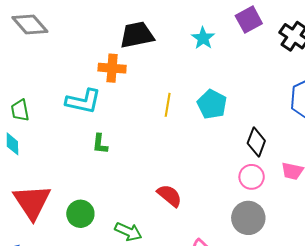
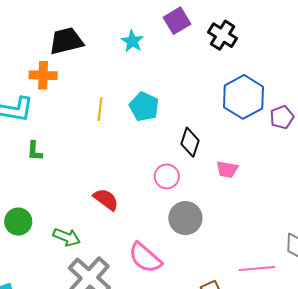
pink circle: (252, 177) -> (167, 176), moved

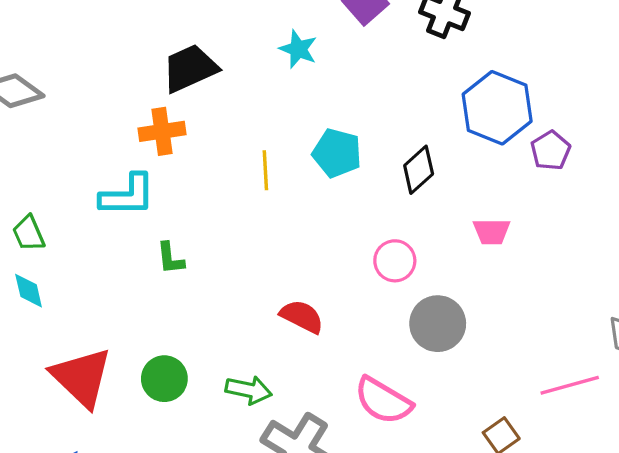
purple pentagon: (282, 117) -> (551, 150), moved
black diamond: (190, 142) -> (419, 170), moved, turned 40

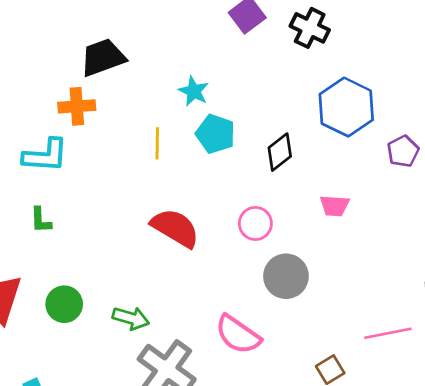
cyan star: (298, 49) -> (194, 91), moved
purple pentagon: (551, 150) -> (403, 151), moved
green L-shape: (170, 258) -> (41, 220), moved
red semicircle: (302, 316) -> (175, 228), moved, size x1.4

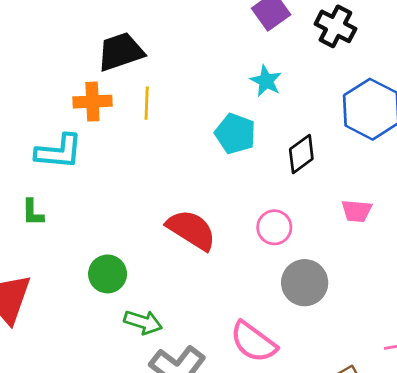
cyan star: (194, 91) -> (266, 81), moved
yellow line: (157, 143) -> (147, 103), moved
green L-shape: (41, 220) -> (33, 212), moved
green circle: (64, 304) -> (108, 274), moved

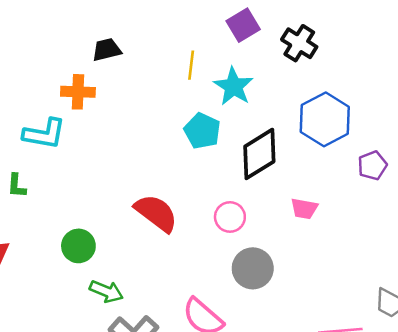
black trapezoid: (121, 52) -> (107, 50), size x0.7
cyan star: (266, 81) -> (233, 86), size x1.4
yellow line: (147, 103) -> (191, 65), moved
black diamond: (301, 154) -> (259, 154), size x1.5

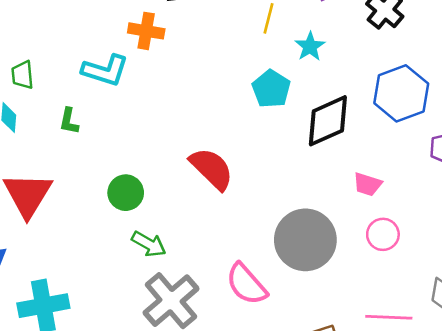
cyan star: (233, 86) -> (310, 46), size x0.7
pink circle: (230, 217) -> (383, 234), moved
gray circle: (253, 268) -> (305, 240), size x1.4

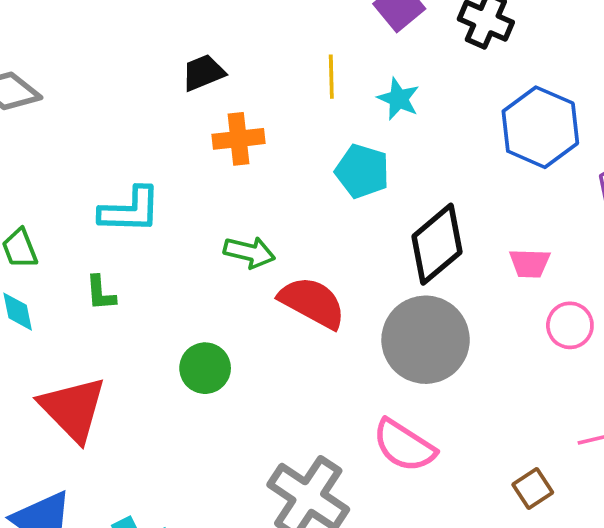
orange cross: (146, 31) -> (239, 139), moved
black diamond: (328, 121) -> (437, 244), moved
gray circle: (305, 240) -> (426, 340), moved
green arrow: (149, 244) -> (249, 252), moved

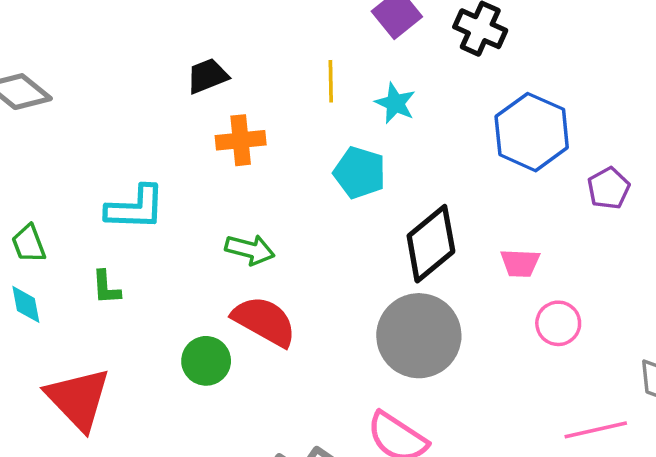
red semicircle: (312, 303) -> (264, 321), moved

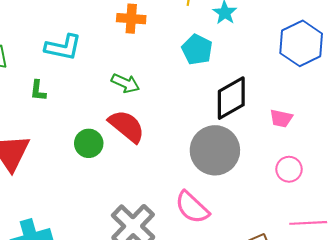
pink circle: (558, 323) -> (289, 169), moved

